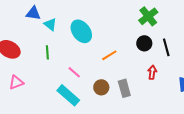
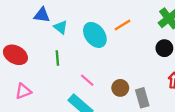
orange line: (109, 55) -> (122, 25), moved
brown circle: (101, 87) -> (120, 88), moved

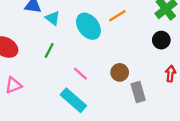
green line: (57, 58) -> (49, 50), turned 32
brown circle: (120, 88) -> (120, 72), moved

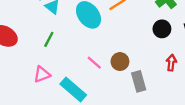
pink line: (80, 74) -> (94, 63), moved
pink triangle: (13, 85) -> (42, 74), moved

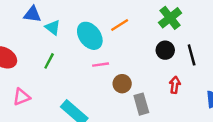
pink line: (94, 63) -> (101, 65), moved, turned -49
pink triangle: (42, 74) -> (22, 97), moved

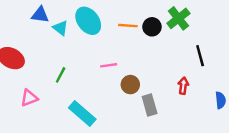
orange line: (120, 25) -> (128, 26), turned 36
cyan ellipse: (90, 36) -> (88, 21), moved
black circle: (165, 50) -> (152, 27), moved
green line: (49, 61) -> (61, 75), moved

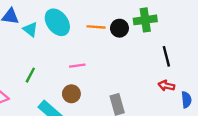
green cross: (178, 18) -> (145, 20), turned 30
brown circle: (130, 85) -> (71, 94), moved
red arrow: (183, 86) -> (166, 86), moved, turned -84

